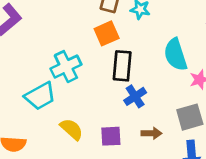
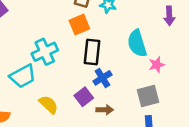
brown arrow: (152, 133) -> (105, 110), moved
purple square: (111, 136) -> (84, 97), moved, turned -36

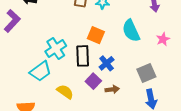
orange square: (79, 25) -> (96, 35), moved, turned -36
black rectangle: (92, 52) -> (83, 56), moved
pink star: (157, 65) -> (163, 39), moved

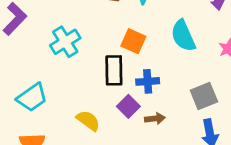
cyan cross: (56, 49) -> (65, 42), moved
blue cross: (107, 63) -> (148, 81), turned 35
cyan trapezoid: (40, 71) -> (32, 97), moved

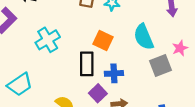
gray square: (204, 96) -> (161, 66), moved

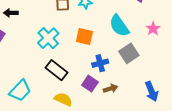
cyan cross: (48, 40) -> (48, 38), moved
black rectangle: (87, 64) -> (57, 70), moved, turned -40
gray square: (161, 66) -> (129, 53), moved

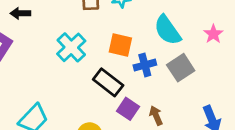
blue cross: (100, 63) -> (145, 65), moved
black rectangle: (57, 70) -> (108, 82), moved
brown arrow: (111, 89) -> (156, 116), turned -96

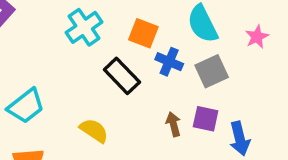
blue cross: (145, 65) -> (169, 62), turned 30
purple square: (128, 109) -> (206, 119), moved, turned -30

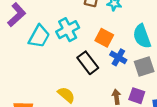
cyan trapezoid: (26, 106) -> (39, 36), moved, turned -30

